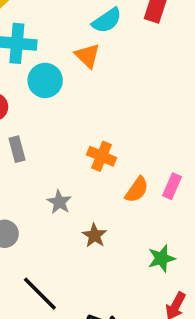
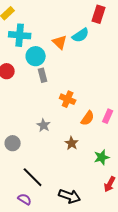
cyan semicircle: (107, 21) -> (81, 35), moved
gray rectangle: (17, 149) -> (43, 75), moved
brown star: (94, 236) -> (72, 143), moved

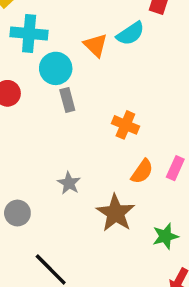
orange cross: (68, 99) -> (125, 125), moved
brown star: (72, 143) -> (116, 213), size x1.6

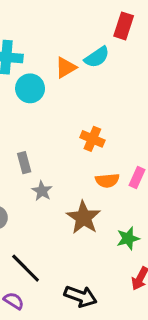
orange triangle: (96, 45) -> (66, 68), turned 45
gray rectangle: (67, 100) -> (24, 163), moved
orange semicircle: (142, 171) -> (107, 180), turned 50

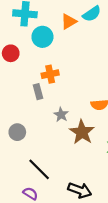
orange cross: (92, 139) -> (50, 74), moved, turned -35
gray star: (42, 191) -> (61, 115), moved

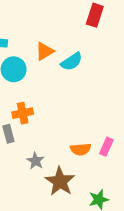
cyan semicircle: (92, 14) -> (72, 62), moved

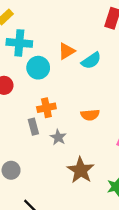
orange semicircle: (81, 149) -> (90, 115), moved
gray star: (36, 161) -> (58, 137), moved

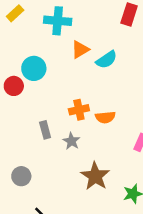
cyan cross: (19, 43) -> (58, 21), moved
cyan circle: (38, 68) -> (34, 68), moved
orange cross: (46, 108) -> (79, 110), moved

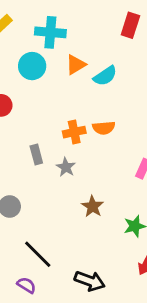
cyan circle: (34, 68) -> (32, 66), moved
orange semicircle: (105, 117) -> (104, 128), moved
brown star: (95, 176) -> (93, 206), size x0.7

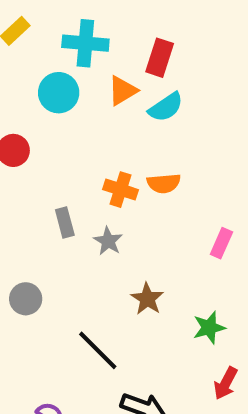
red rectangle: (130, 25) -> (160, 58), moved
orange cross: (74, 132) -> (120, 190), turned 30
black line: (38, 254) -> (98, 350), moved

